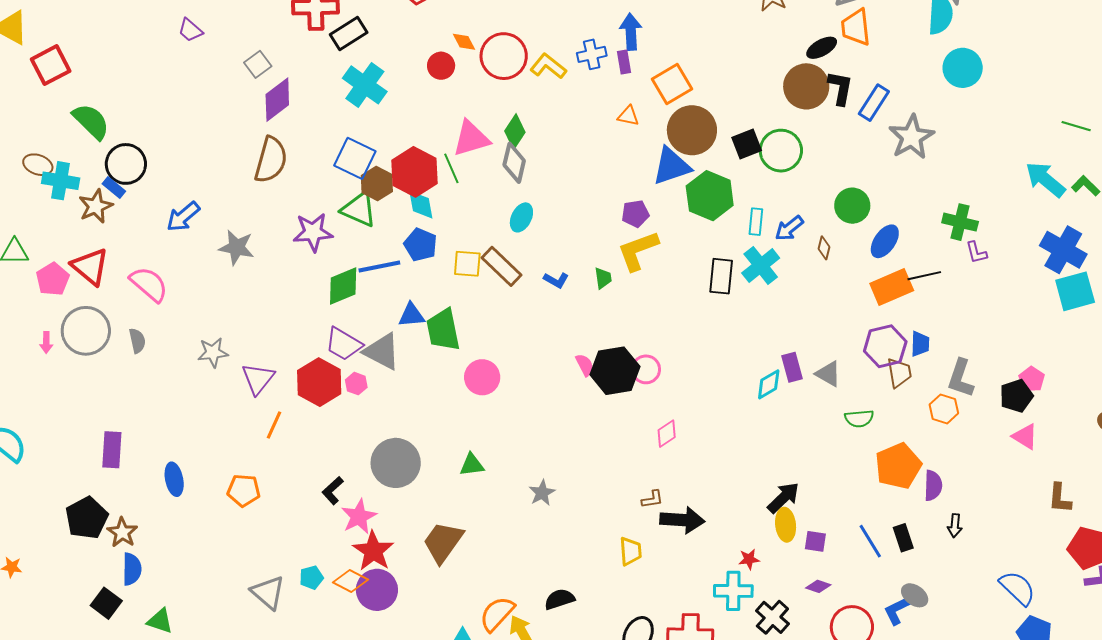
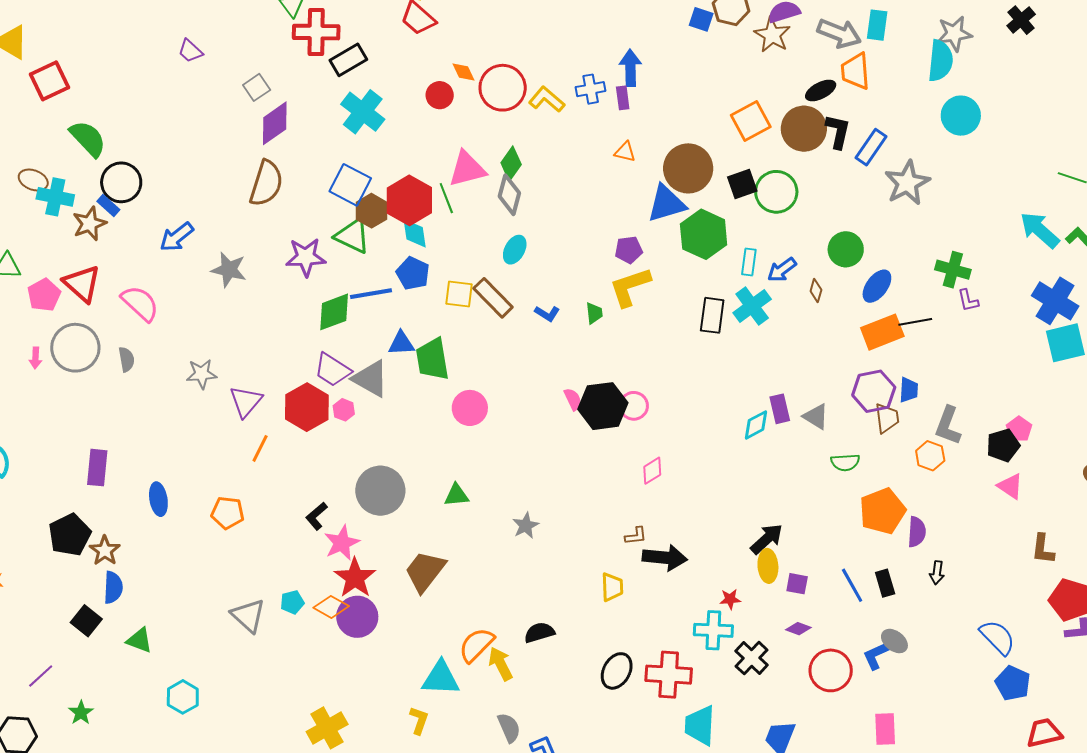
orange square: (672, 84) -> (751, 121), moved

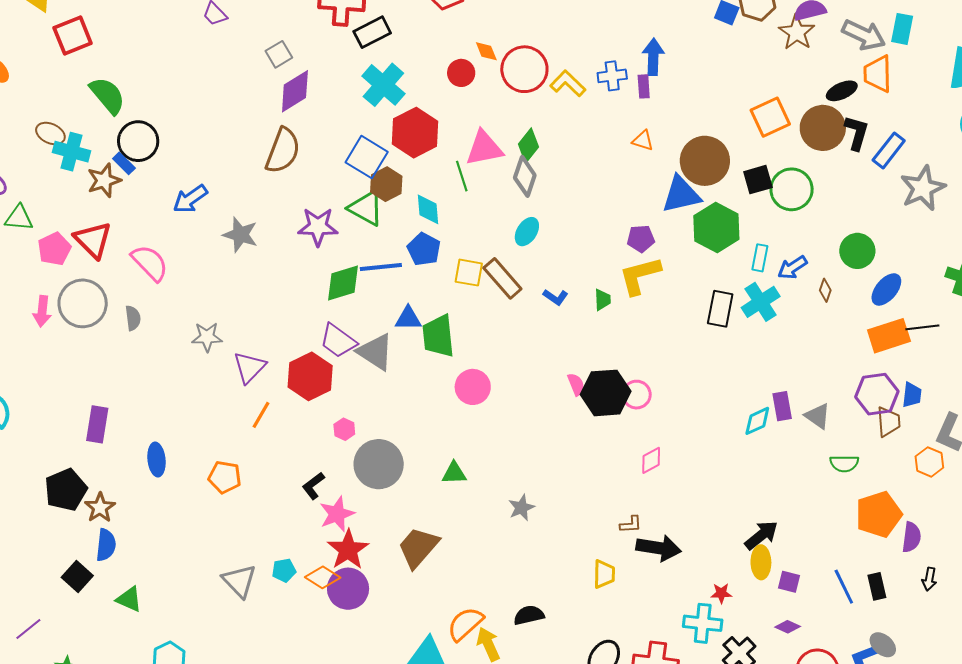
red hexagon: (409, 200) -> (415, 133), moved
pink arrow: (35, 358) -> (42, 311), size x1.4
pink hexagon: (344, 410) -> (344, 429), moved

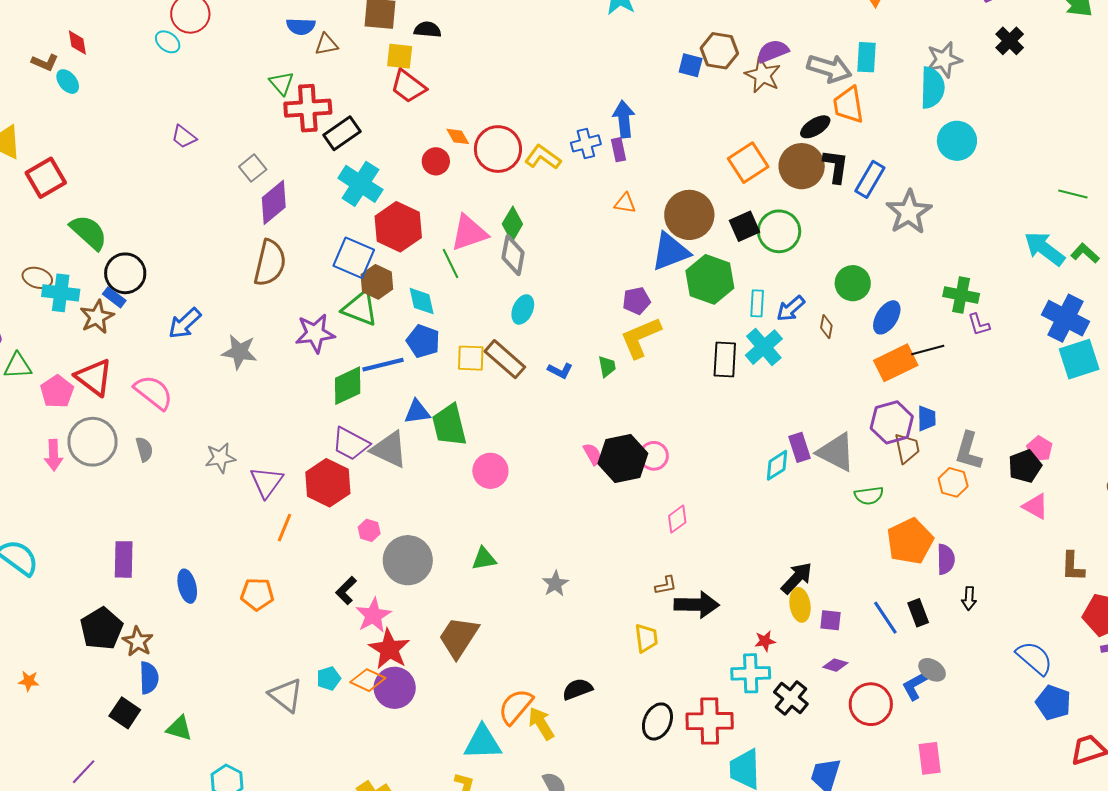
gray triangle: (818, 416) -> (836, 452), size x1.5

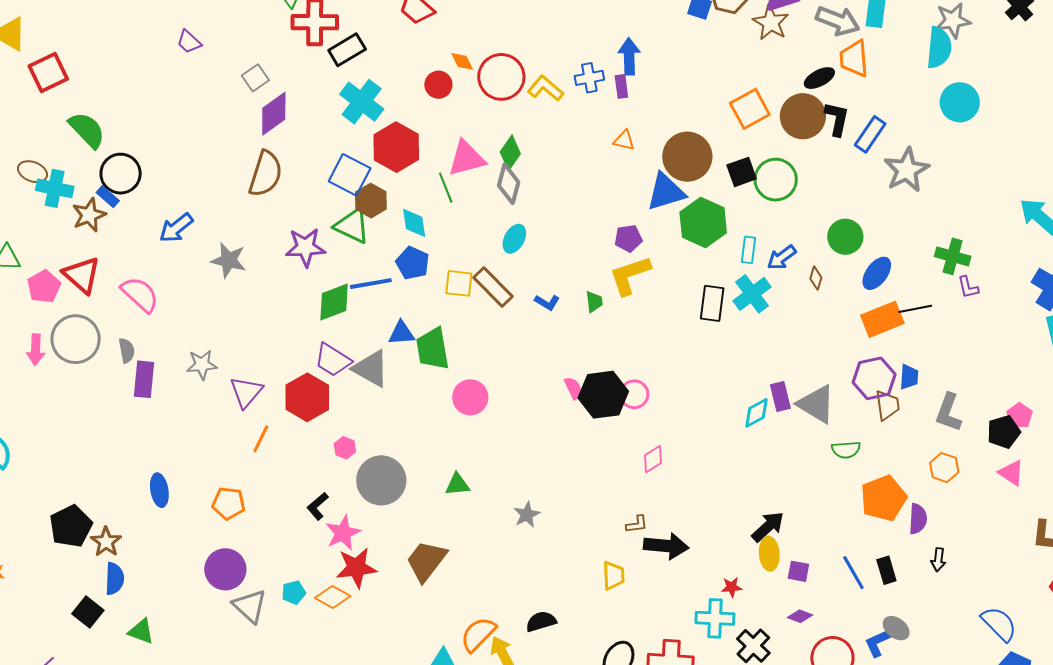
orange hexagon: (953, 482) -> (944, 468), moved
purple rectangle: (124, 559) -> (144, 379), moved
red star: (389, 649) -> (356, 568), turned 30
purple circle: (395, 688) -> (225, 569), moved

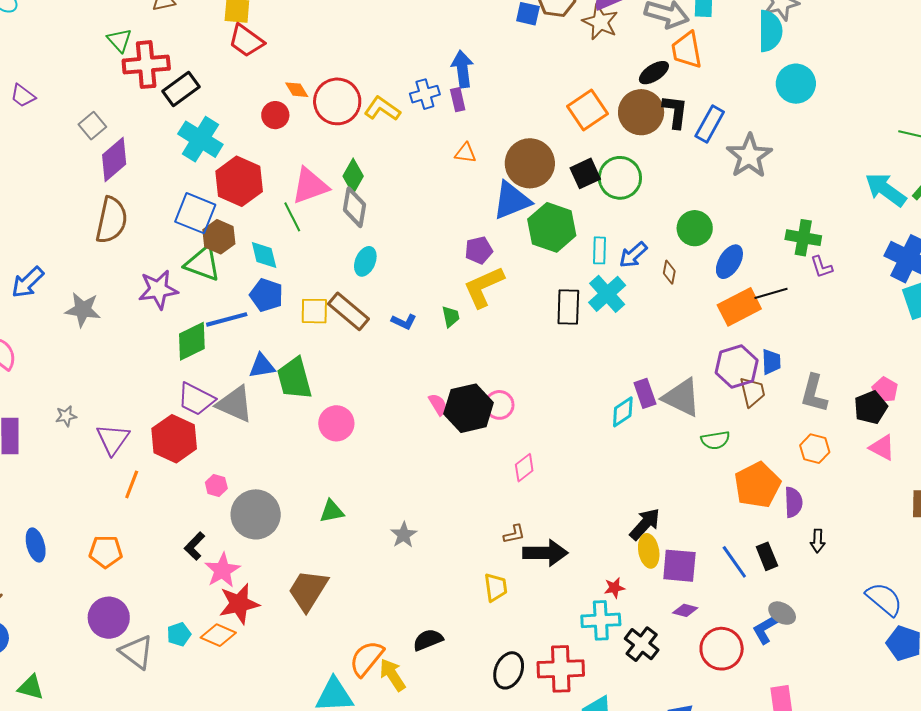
gray star: (202, 365) -> (66, 416), size x0.7
purple square: (798, 571) -> (679, 566), size x1.6

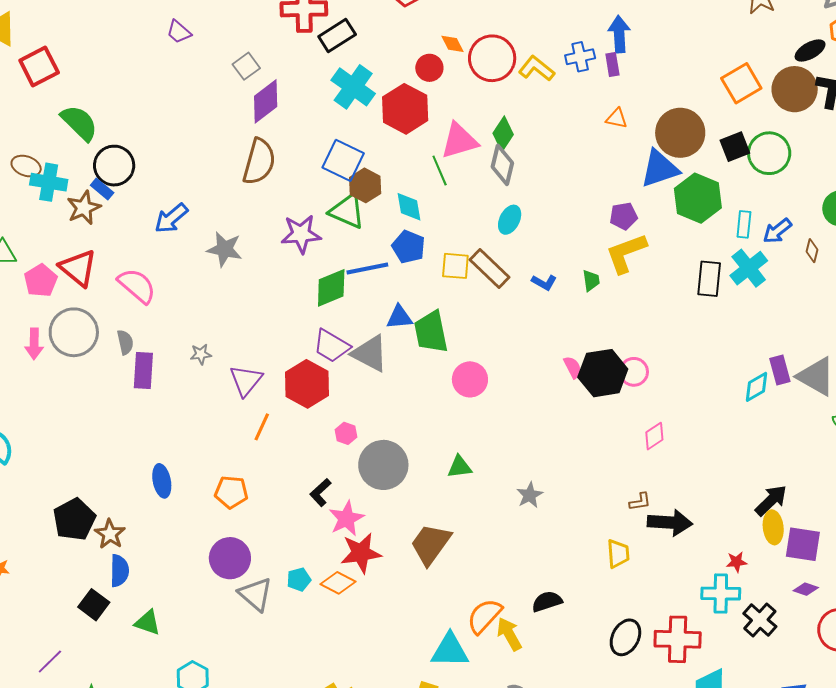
red hexagon: (239, 181) -> (405, 109), moved

